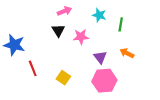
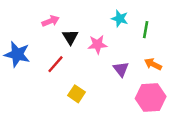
pink arrow: (64, 11) -> (51, 21), moved
red line: (33, 68) -> (56, 64), moved, turned 63
pink hexagon: (104, 81) -> (151, 98), moved

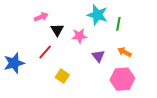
cyan star: (120, 19) -> (97, 15), size x1.5
blue star: (17, 54) -> (14, 63), moved, turned -30

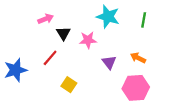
green line: (118, 24) -> (144, 20), moved

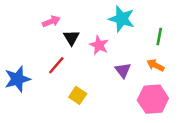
green line: (144, 20) -> (159, 36), moved
pink star: (88, 40) -> (99, 45), turned 30

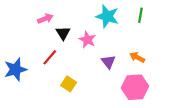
green line: (159, 36) -> (140, 15), moved

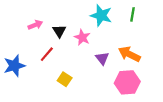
pink arrow: (45, 19) -> (35, 25), moved
orange arrow: (137, 57) -> (129, 54), size x1.5

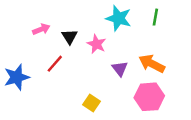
yellow square: (65, 79) -> (92, 103), moved

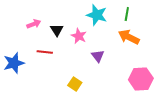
red line: (55, 64) -> (45, 52), turned 56
orange arrow: (152, 64) -> (129, 37), moved
pink hexagon: (149, 97) -> (141, 79), moved

